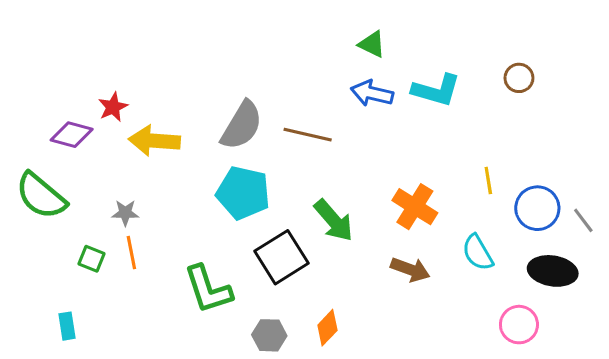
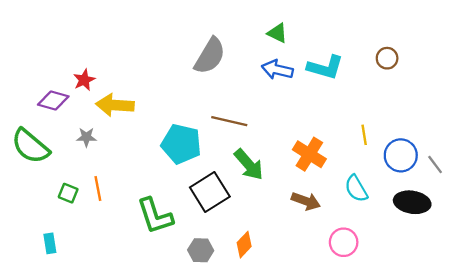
gray semicircle: (242, 125) -> (210, 56), moved
brown line: (308, 135) -> (229, 121), moved
gray star: (125, 213) -> (86, 137), moved
pink circle: (519, 325) -> (344, 242), moved

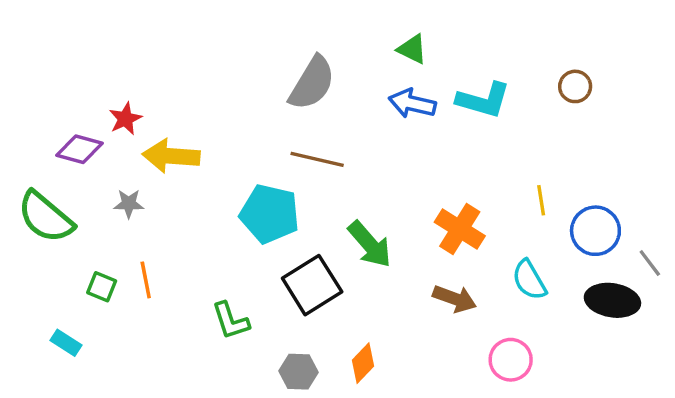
brown line: (229, 121) -> (317, 159), moved
gray line: (435, 165) -> (650, 263), moved
green L-shape: (155, 216) -> (231, 321), size x0.7
cyan rectangle: (50, 243) -> (66, 343), moved, turned -48

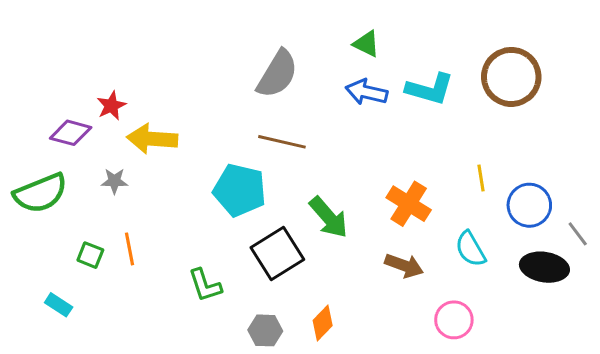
brown circle: (575, 86) -> (511, 77), size x2.0
green semicircle: (46, 217) -> (40, 193), turned -62

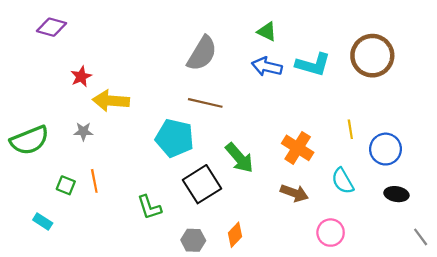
purple diamond: (71, 133) -> (51, 27), moved
gray line: (578, 234) -> (421, 237), moved
black ellipse: (544, 267) -> (396, 194), size x0.7

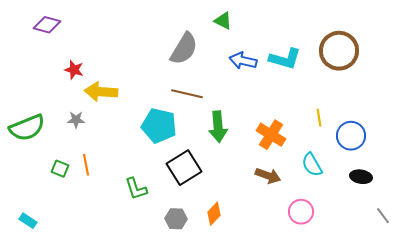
green triangle: (267, 31) -> (223, 21), moved
red star: (81, 77) -> (74, 70), turned -30
green arrow: (239, 158) -> (218, 127), moved, turned 36
cyan rectangle: (43, 222) -> (28, 221), moved

